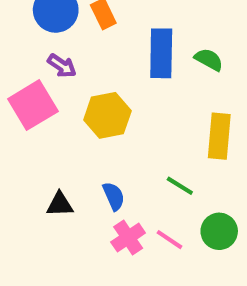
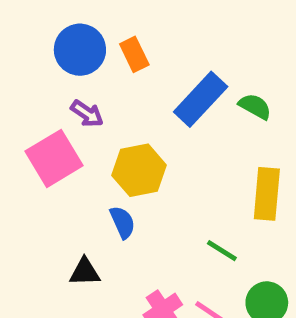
blue rectangle: (161, 53) -> (201, 99), turned 42
blue semicircle: (114, 196) -> (123, 222), moved

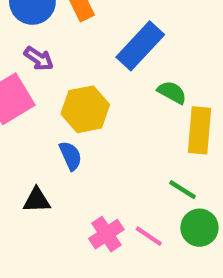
green semicircle: (255, 106) -> (172, 92), moved
green line: (222, 251) -> (183, 190), moved

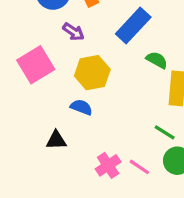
purple arrow: (39, 59) -> (73, 32), moved
blue semicircle: (71, 156) -> (81, 107), turned -45

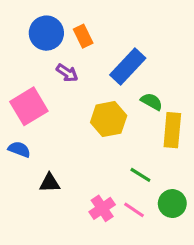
yellow hexagon: (92, 73) -> (109, 119), moved
blue semicircle: (81, 107) -> (19, 149), moved
green line: (165, 132) -> (140, 175), moved

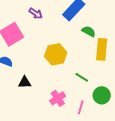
yellow hexagon: (109, 119) -> (56, 54), moved
pink line: (134, 210) -> (81, 107), moved, turned 72

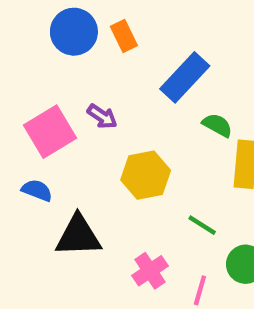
purple arrow: (36, 13) -> (102, 116), moved
black triangle: (25, 82) -> (78, 236), size x1.6

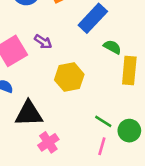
green line: (202, 225) -> (103, 121), moved
pink cross: (150, 271) -> (48, 142), moved

